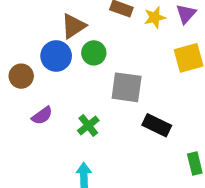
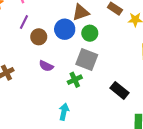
gray square: (127, 87) -> (87, 59), moved
purple semicircle: (42, 116) -> (46, 66), turned 48

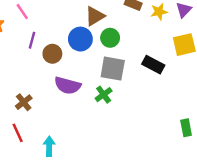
purple semicircle: (46, 66) -> (68, 85), size x1.5
black rectangle: (119, 90) -> (153, 65), moved
cyan arrow: (64, 112) -> (49, 146), moved

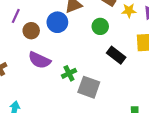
green circle: (110, 38) -> (100, 26), moved
gray square: (113, 69) -> (89, 87), moved

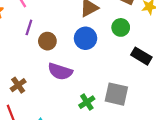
blue circle: (57, 22) -> (86, 38), moved
green cross: (69, 73) -> (87, 102), moved

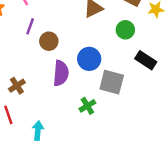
blue circle: (86, 38) -> (89, 59), moved
purple semicircle: (60, 72) -> (61, 73), turned -105
gray square: (116, 94) -> (112, 82), moved

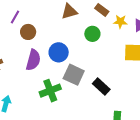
black rectangle: (146, 60) -> (101, 87), moved
green cross: (87, 106) -> (50, 91), size x1.5

